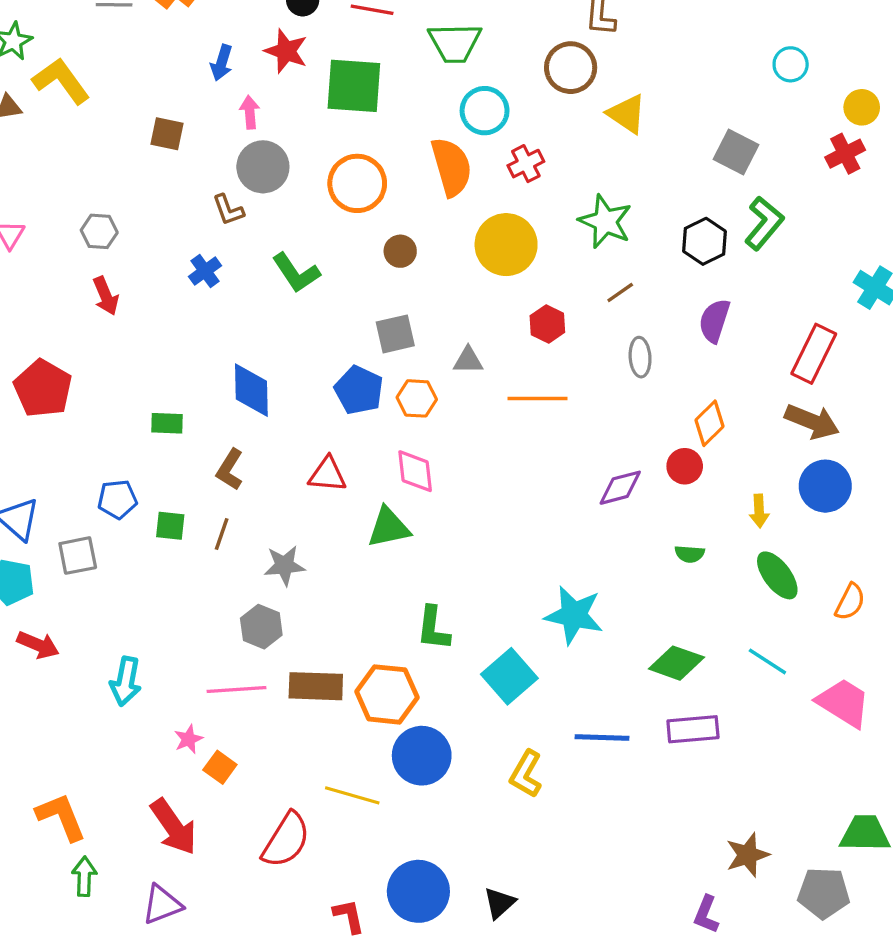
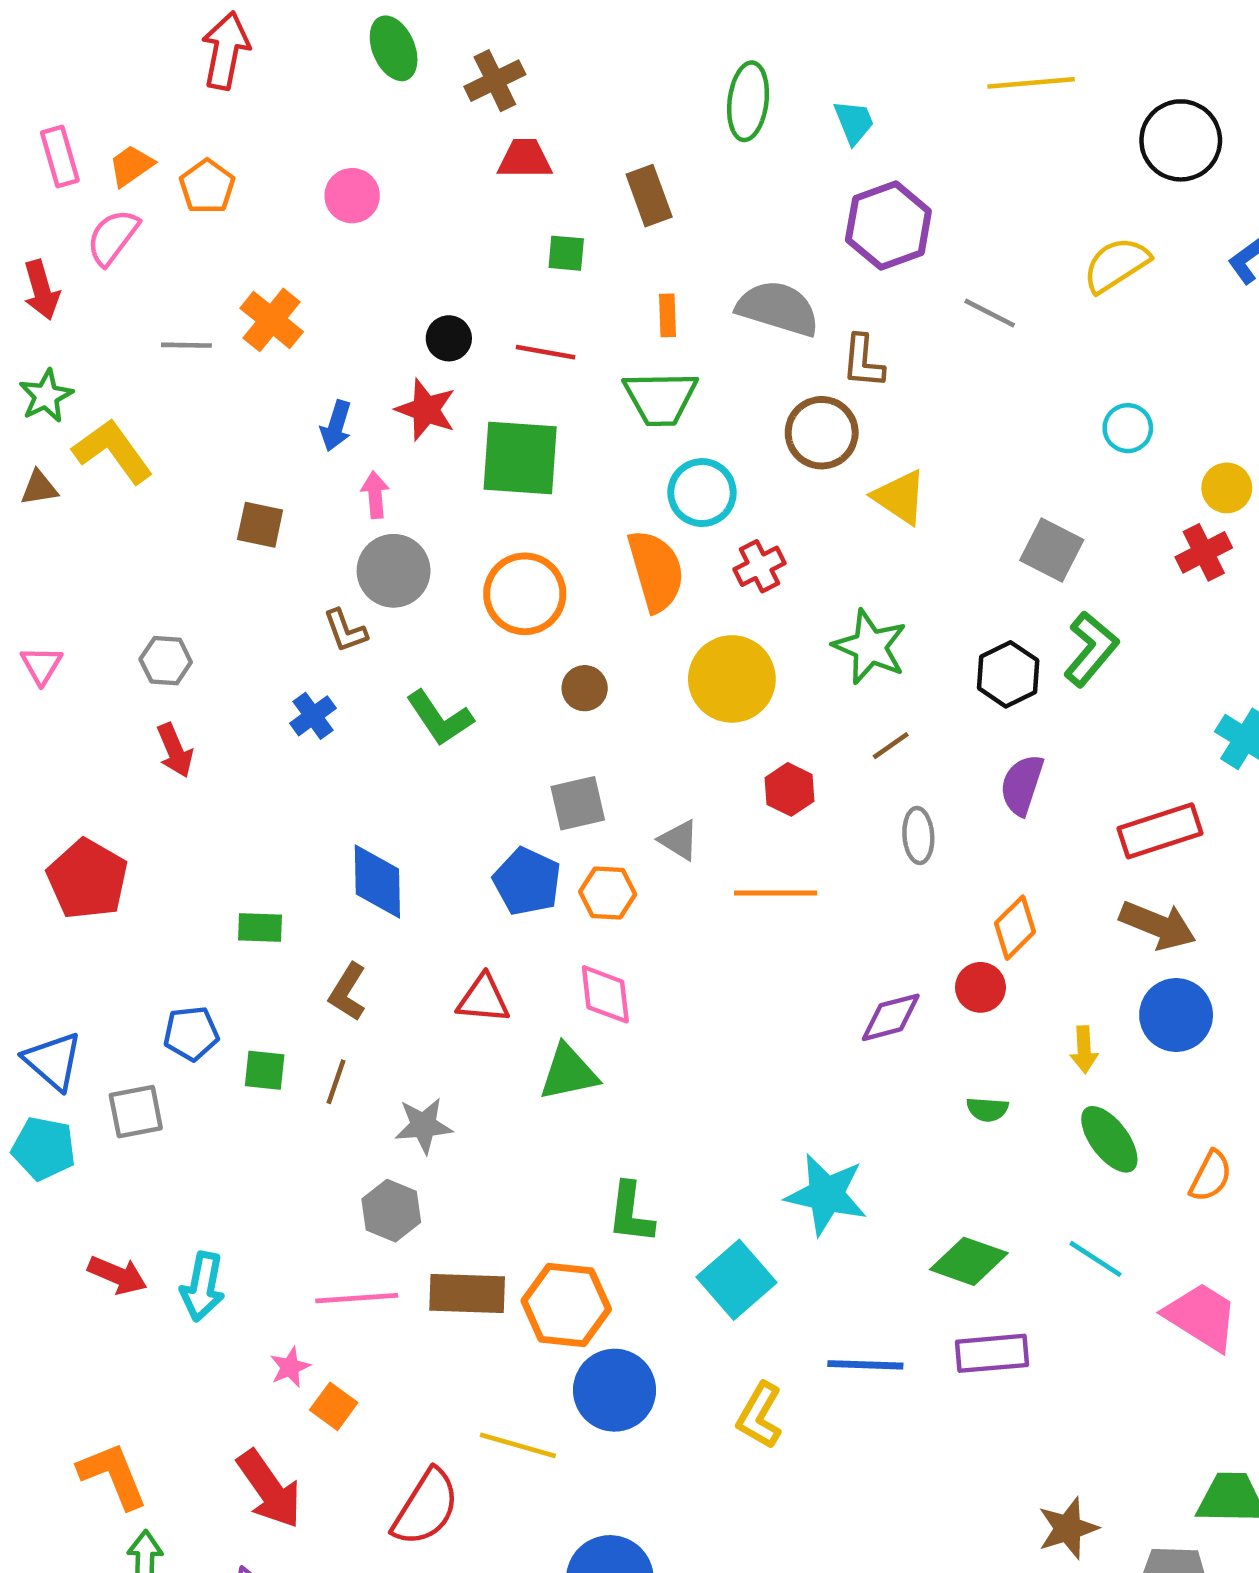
red rectangle: (814, 354) -> (1160, 831), turned 46
gray triangle: (468, 360) -> (679, 840), turned 32
red arrow: (38, 645) -> (117, 1275), moved

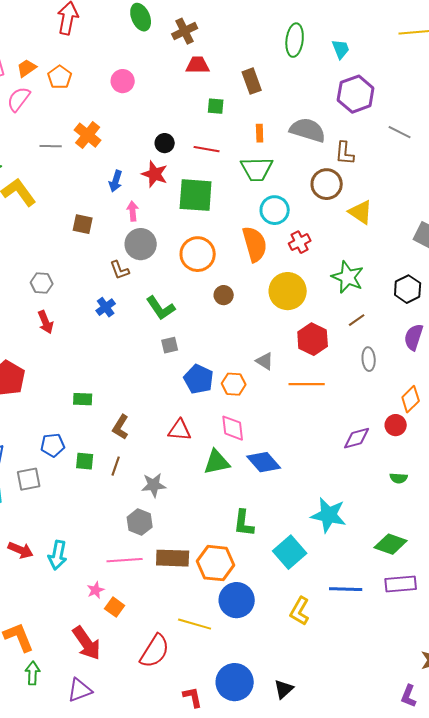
red hexagon: (789, 789) -> (313, 339), size x1.4
gray square: (578, 803) -> (170, 345), moved, size x0.7
blue diamond: (377, 882) -> (264, 462), moved, turned -40

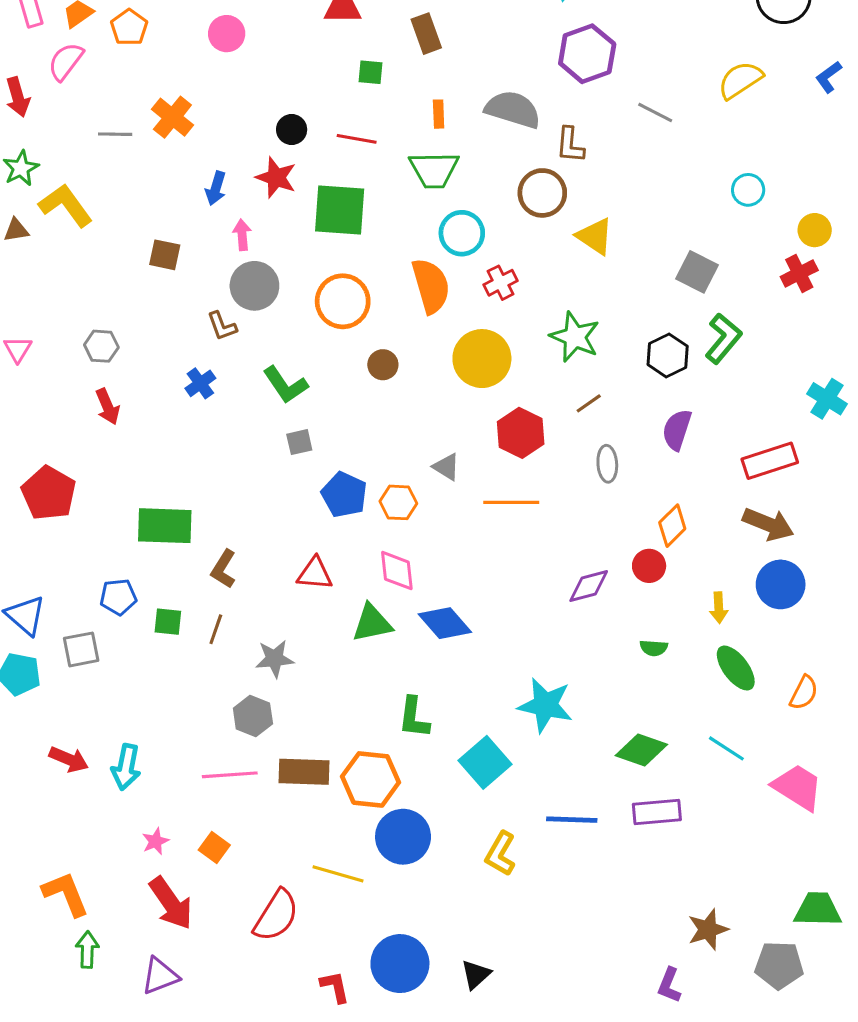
green rectangle: (83, 399) -> (165, 526), size x1.8
pink star: (96, 590) -> (155, 841), moved

